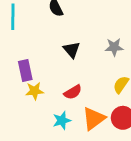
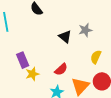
black triangle: (72, 50) -> (65, 37), moved

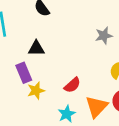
black triangle: (65, 37) -> (36, 48), moved, turned -40

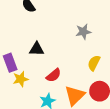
black triangle: (36, 48) -> (37, 49), moved

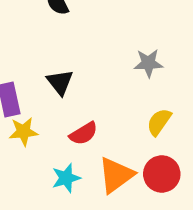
black triangle: (37, 49) -> (60, 82), turned 42

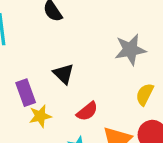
gray star: (148, 63) -> (130, 50), size x1.4

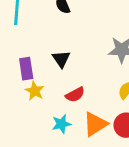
yellow star: (40, 116) -> (35, 91), turned 30

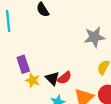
black triangle: (61, 59) -> (52, 78), moved

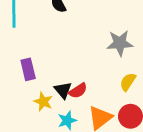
yellow star: (33, 80) -> (43, 102), moved

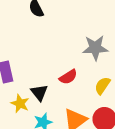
red semicircle: (78, 91) -> (68, 77), moved

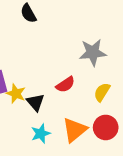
yellow star: (20, 103) -> (16, 94), moved

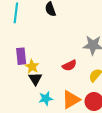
black triangle: (35, 102) -> (35, 79), moved

